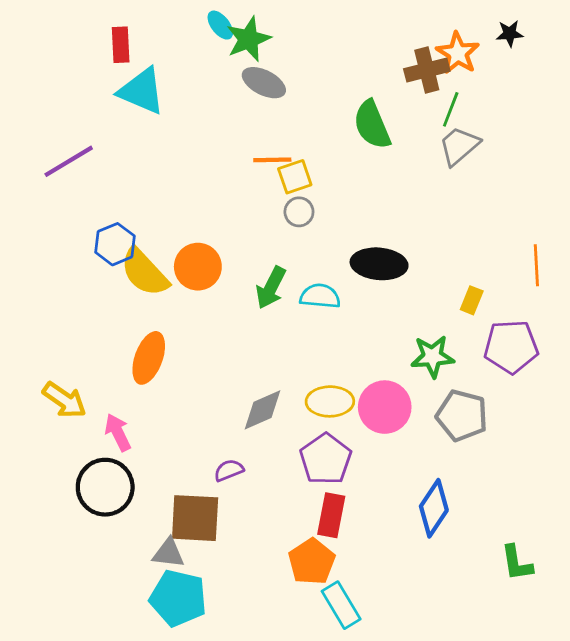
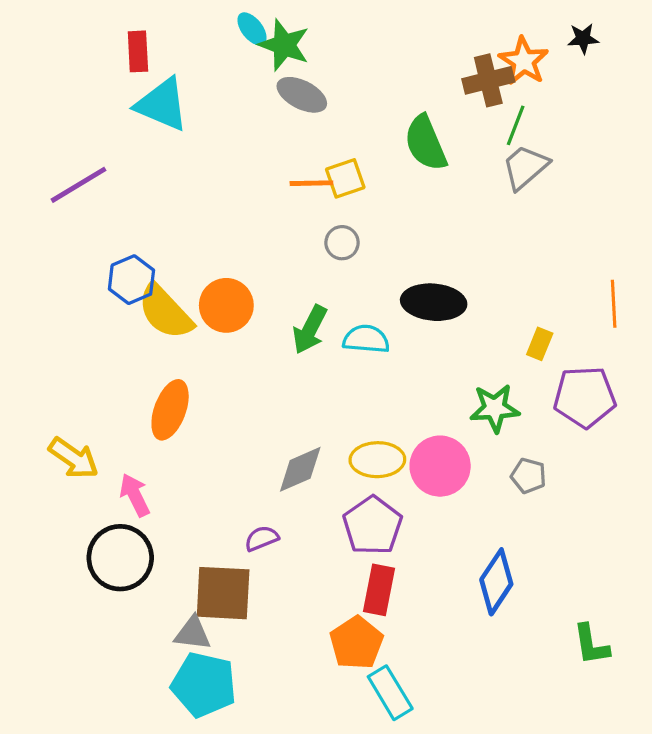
green star: (248, 39) -> (284, 45), turned -30
yellow square: (295, 177) -> (345, 178), moved
gray pentagon: (462, 416) -> (528, 476), size x0.6

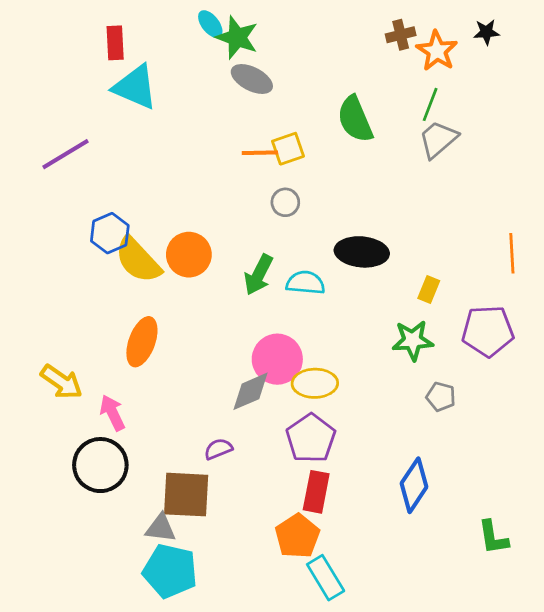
brown cross: (488, 80) -> (401, 35), moved, size x0.7
yellow rectangle: (540, 344) -> (429, 289), moved
pink circle: (440, 466) -> (277, 359), moved

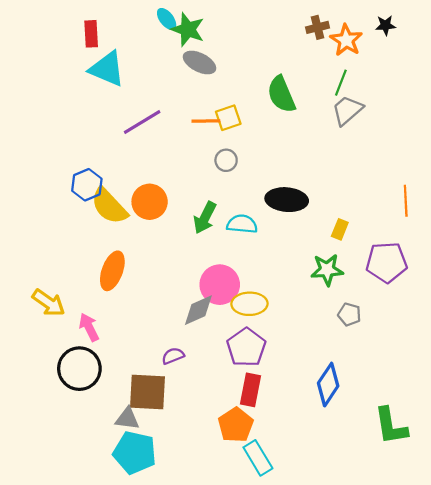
purple line: (66, 154) -> (142, 122), moved
green L-shape: (493, 537) -> (391, 426), size x1.4

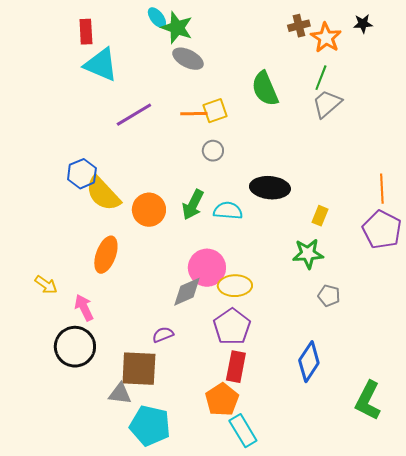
orange circle: (150, 202) -> (149, 210), moved
purple pentagon: (387, 262) -> (382, 230), moved, turned 30
yellow arrow: (49, 303) -> (46, 285), size x0.7
green L-shape: (391, 426) -> (368, 401), turned 36
cyan pentagon: (135, 453) -> (150, 426), moved

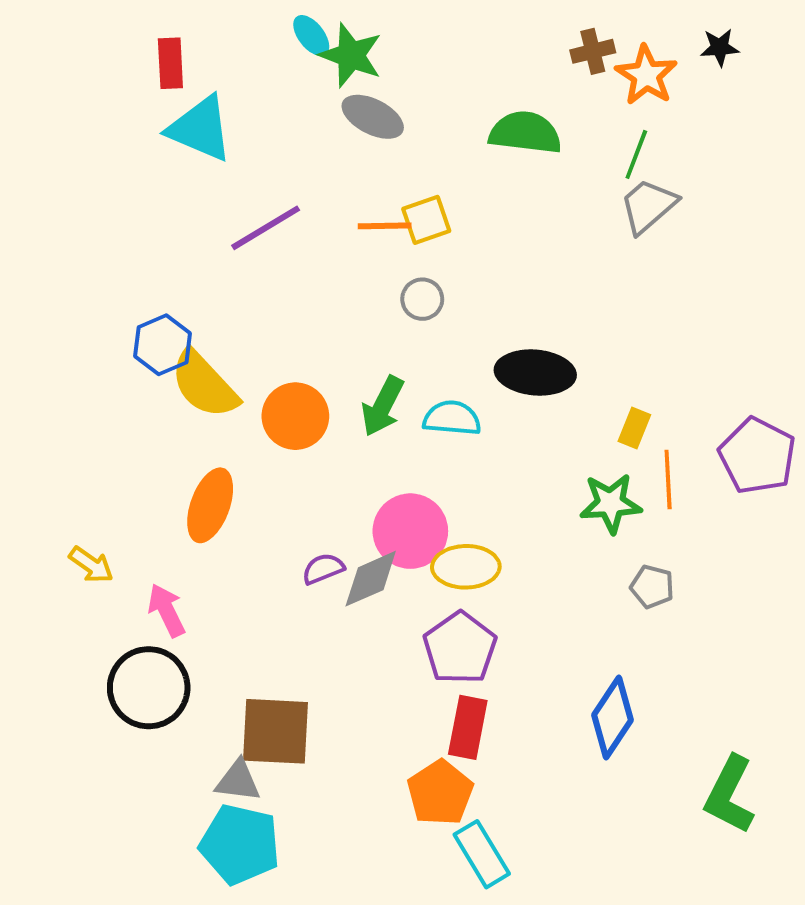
green semicircle: (265, 89) -> (525, 133), moved, turned 120
orange line: (382, 189) -> (668, 480), moved
purple semicircle: (163, 335) -> (323, 569), moved
cyan pentagon: (150, 426) -> (240, 844), moved

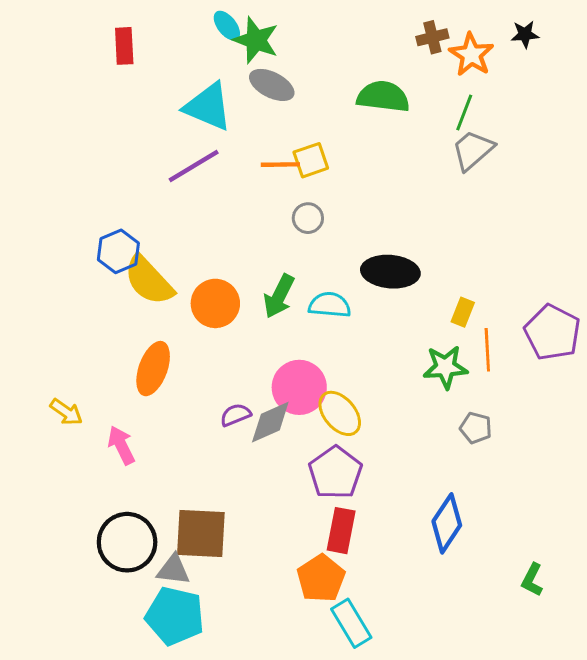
cyan triangle: (200, 129) -> (208, 107), moved
yellow ellipse: (466, 567) -> (340, 413), turned 51
black circle: (149, 688) -> (127, 542), moved
green L-shape: (730, 795) -> (532, 580), size x0.6

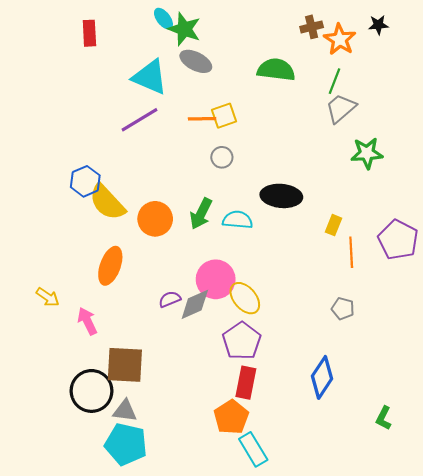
green star: (445, 367) -> (367, 153), moved
brown square: (201, 533) -> (125, 365), moved

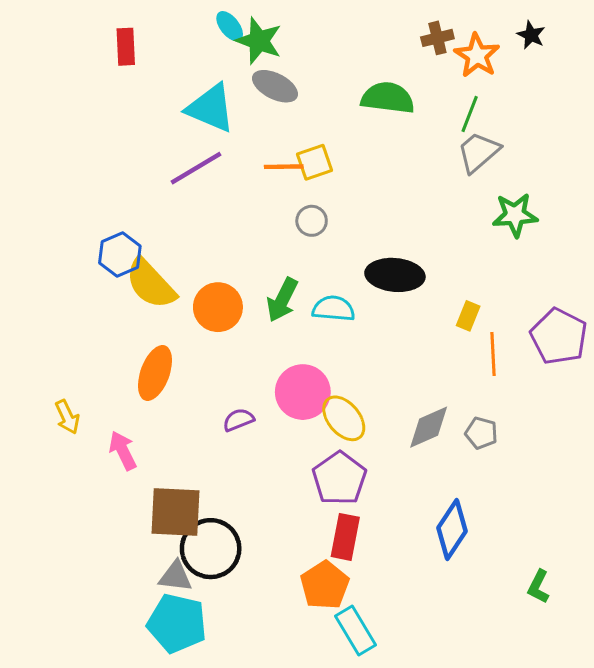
black star: (378, 25) -> (531, 35), turned 30
yellow arrow: (48, 297) -> (67, 417), turned 30
gray diamond: (195, 304) -> (429, 427), moved
black circle: (92, 391) -> (211, 549), moved

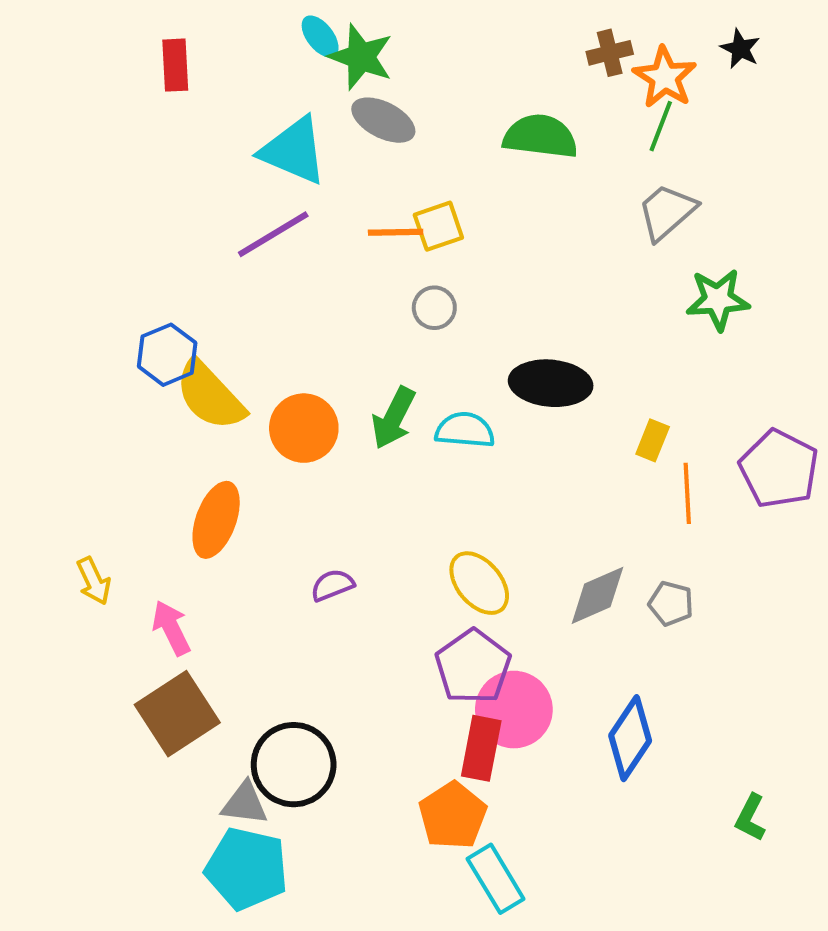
green line: (470, 114) -> (661, 126), moved
pink circle: (303, 392) -> (514, 710), moved
brown square: (175, 512) -> (177, 714), moved, turned -36

